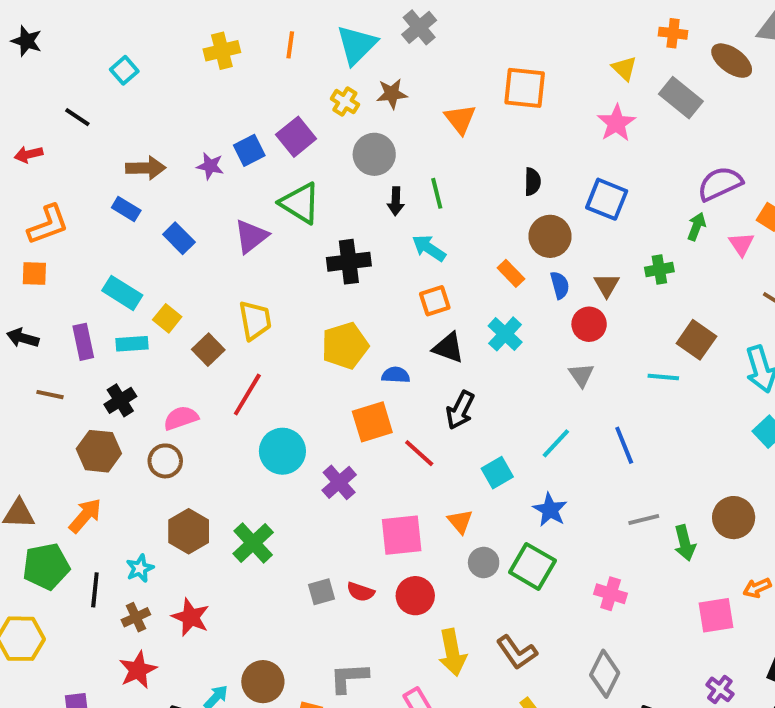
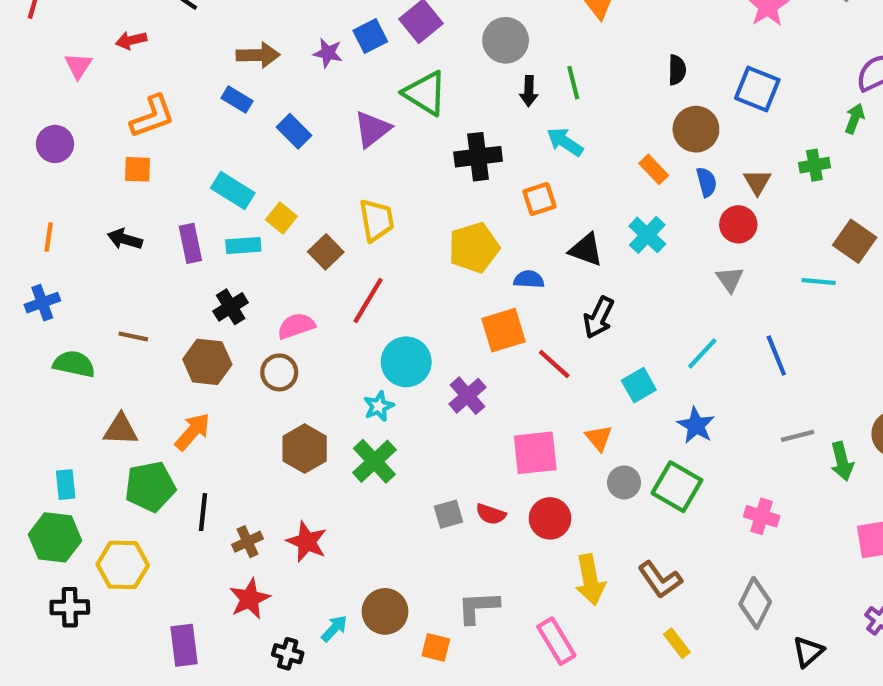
orange square: (435, 301) -> (539, 199), moved
brown line: (50, 395) -> (133, 336), moved
cyan star: (140, 568) -> (379, 406), moved

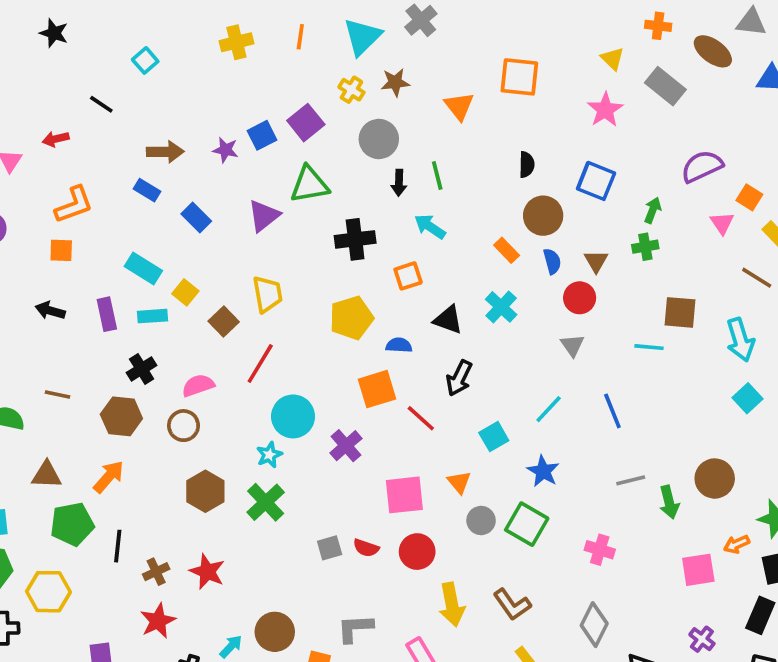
green triangle: (425, 93) -> (309, 185), turned -42
green arrow: (855, 119) -> (653, 210), moved
brown square: (855, 241) -> (680, 312), turned -30

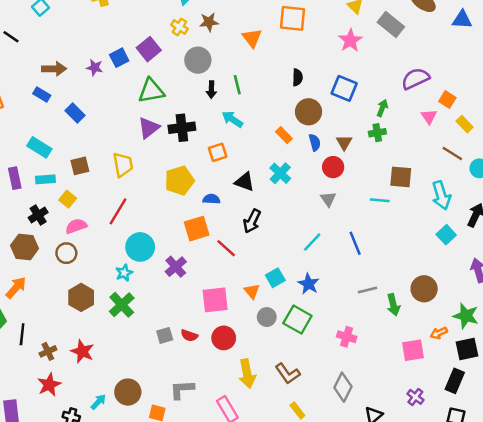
purple triangle: (264, 216) -> (149, 128), moved
yellow square: (185, 292) -> (68, 199), moved
brown square: (224, 322) -> (80, 166), moved, turned 30
cyan square: (494, 437) -> (275, 278), moved

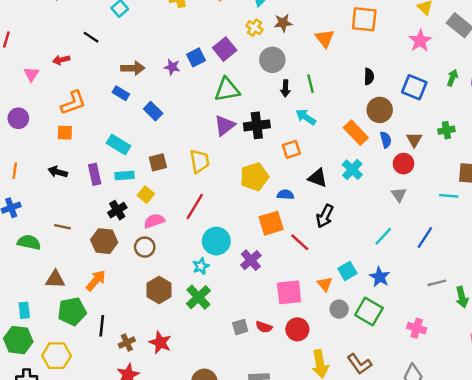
green arrow: (382, 108) -> (452, 78), moved
orange rectangle: (284, 135) -> (356, 133), size x1.5
blue line: (355, 243) -> (425, 238), turned 55

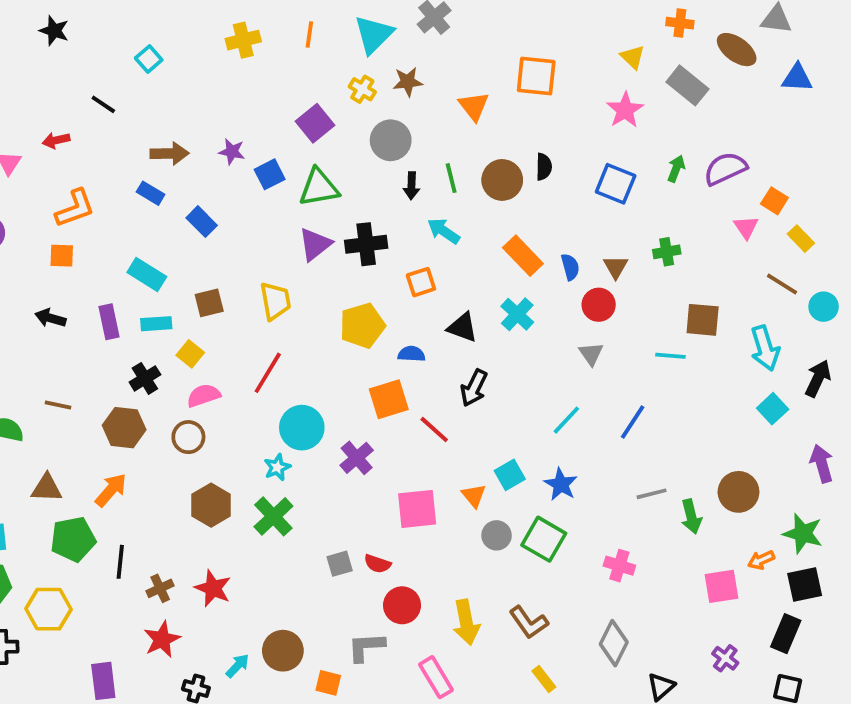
blue square: (196, 57) -> (270, 174), moved
brown circle: (380, 110) -> (502, 180), moved
red circle: (297, 329) -> (402, 605), moved

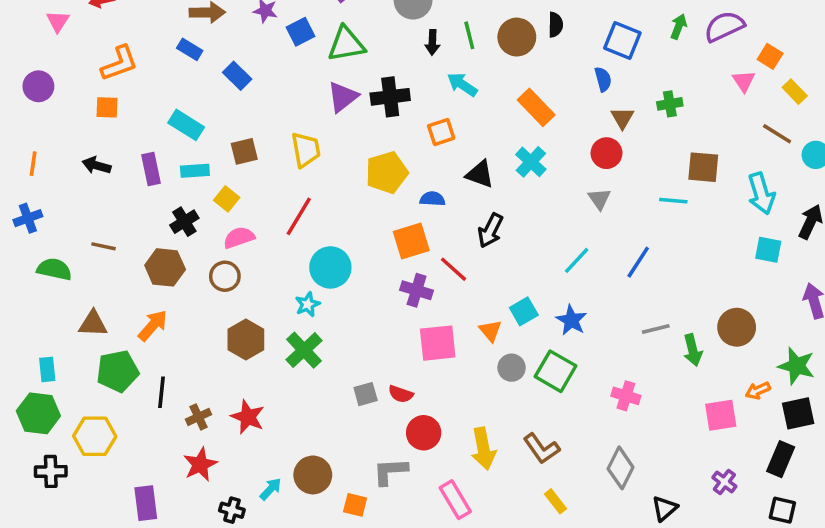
blue semicircle: (570, 267) -> (603, 79), moved
cyan square: (773, 409) -> (768, 250), turned -36
purple cross: (357, 458) -> (417, 290), moved, turned -32

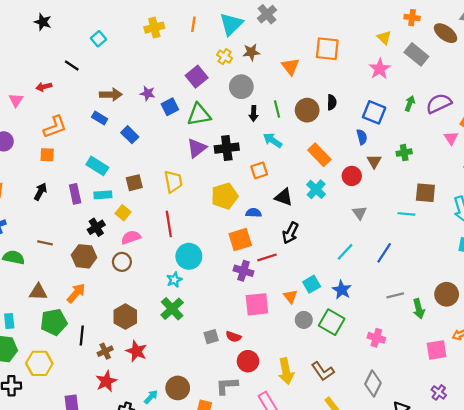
red circle: (607, 153) -> (352, 176), moved
black arrow: (96, 165) -> (40, 192), turned 102
red line: (299, 216) -> (169, 224), turned -40
red line: (453, 269) -> (267, 257), turned -60
brown hexagon: (246, 340) -> (125, 317), moved

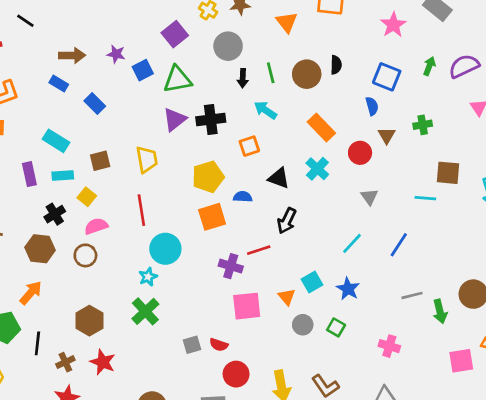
orange square: (240, 240) -> (212, 217), moved
green square: (332, 322) -> (336, 327), size x0.6

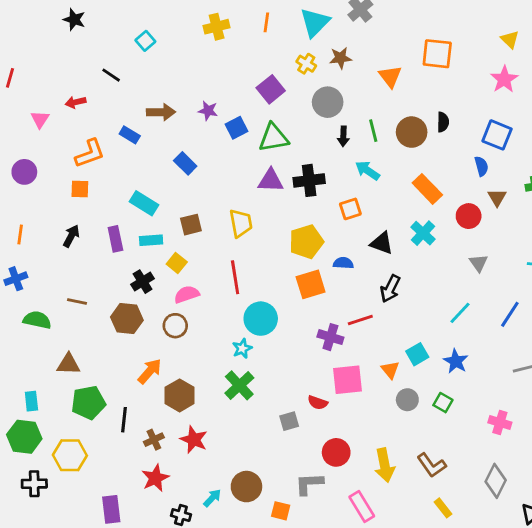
blue rectangle: (59, 83) -> (130, 135), moved
purple triangle: (175, 119) -> (271, 180), turned 40
orange arrow: (31, 293) -> (150, 371), moved
red semicircle: (219, 345) -> (318, 403), moved

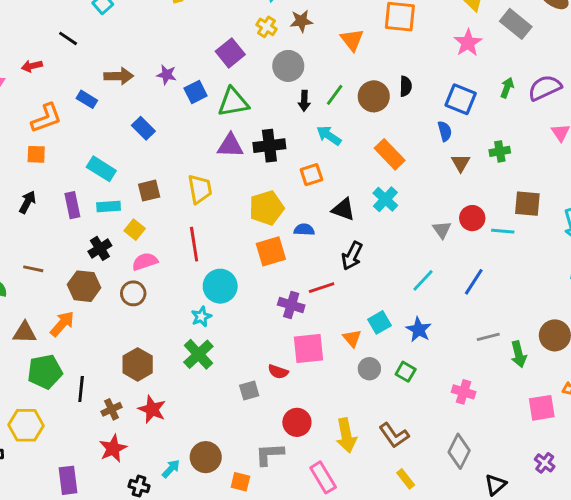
green line: (373, 131) -> (335, 95), turned 50
red circle: (469, 216) -> (472, 218), moved
orange arrow: (150, 371) -> (62, 324), moved

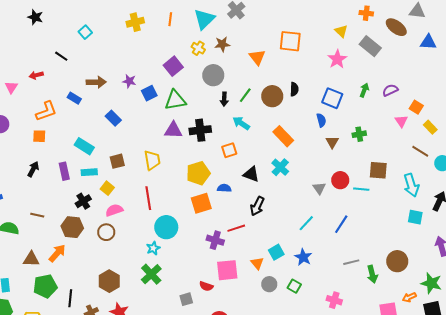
purple semicircle: (545, 88) -> (390, 90), size x0.7

